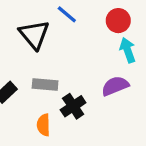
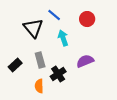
cyan arrow: (128, 50) -> (63, 38), moved
gray rectangle: (45, 84) -> (40, 60), turned 70

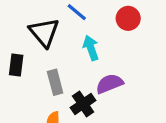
purple semicircle: (85, 61) -> (109, 84), moved
black rectangle: (15, 65) -> (16, 65), moved, turned -40

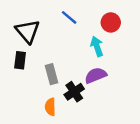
black triangle: (44, 32) -> (28, 31), moved
cyan arrow: (91, 48) -> (97, 46), moved

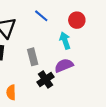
gray rectangle: (52, 74) -> (33, 57), moved
orange semicircle: (50, 107) -> (11, 92), moved

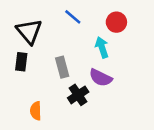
purple semicircle: (64, 65) -> (101, 78), turned -132

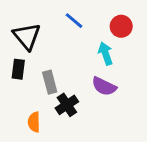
gray rectangle: (62, 67) -> (50, 82), moved
black cross: (78, 95) -> (67, 105), moved

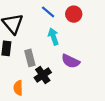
red circle: (121, 26) -> (74, 14), moved
cyan arrow: (105, 53) -> (53, 37), moved

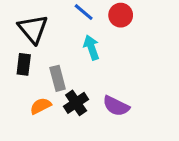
purple semicircle: (71, 61) -> (116, 106), moved
orange semicircle: (18, 88) -> (41, 106), moved, turned 64

